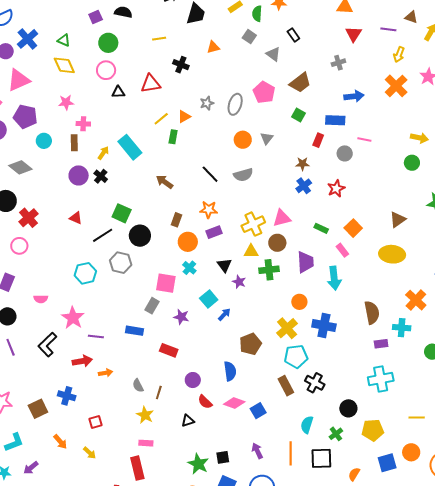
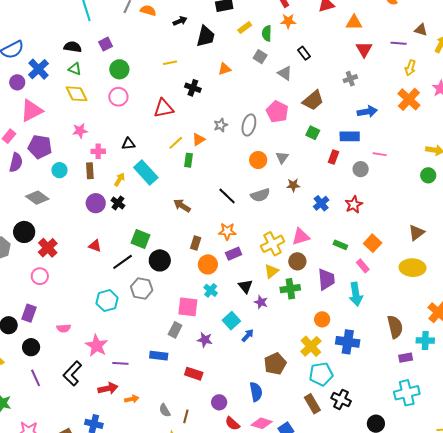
black semicircle: (123, 12) -> (73, 47), moved
black triangle: (118, 92) -> (128, 144), moved
brown star: (302, 164) -> (293, 185), moved
yellow triangle: (251, 251) -> (272, 271), turned -35

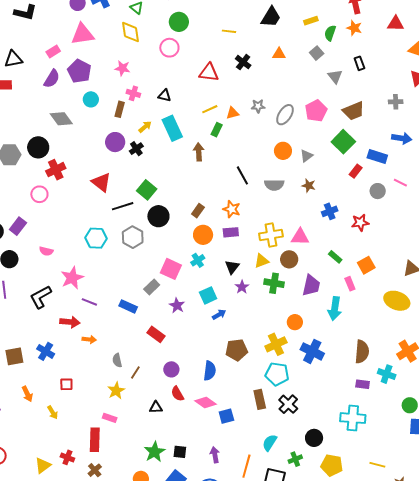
green square: (313, 133) -> (343, 142), size x1.6
brown arrow: (182, 206) -> (199, 152), moved, turned 36
red triangle: (95, 246) -> (101, 182), size x1.5

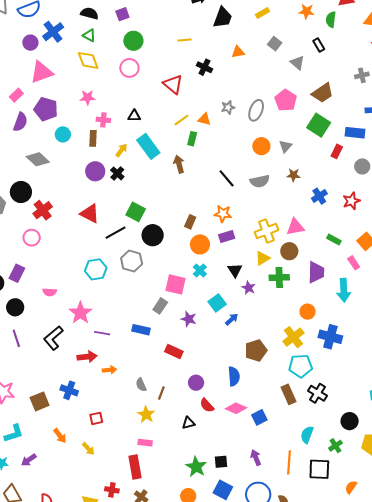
green semicircle: (330, 33) -> (331, 20), moved
red triangle: (209, 73) -> (173, 84), turned 45
orange triangle: (233, 113) -> (204, 119), turned 40

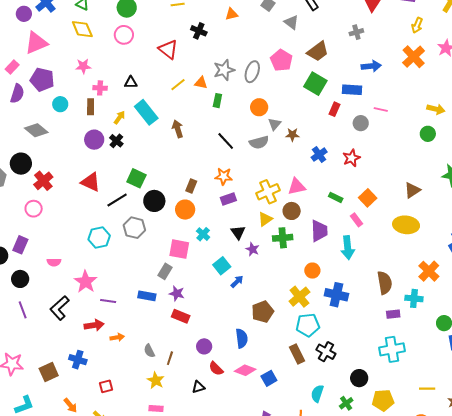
gray star: (228, 107) -> (224, 70), size x1.5
green rectangle: (192, 139) -> (217, 101), moved
gray triangle: (285, 146) -> (275, 124), moved
orange circle: (200, 244) -> (185, 210), moved
purple star: (189, 319) -> (177, 293), moved

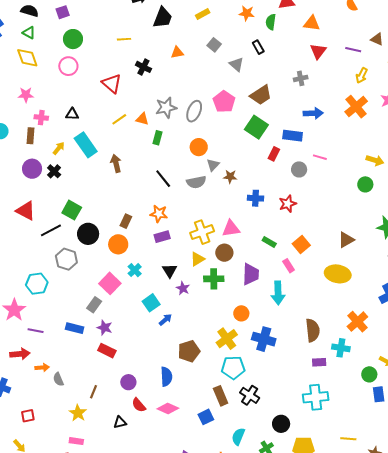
blue cross: (319, 155) -> (256, 198), turned 35
cyan hexagon: (99, 238) -> (37, 284), moved
pink square: (179, 249) -> (110, 283), turned 30
gray semicircle: (149, 351) -> (58, 379), moved
blue square: (269, 378) -> (206, 417), moved

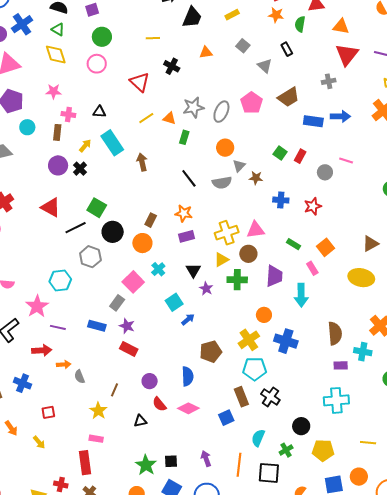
red triangle: (318, 51) -> (347, 54), size x1.4
green square: (256, 127) -> (280, 153), moved, size x0.6
blue rectangle: (293, 136) -> (313, 121), moved

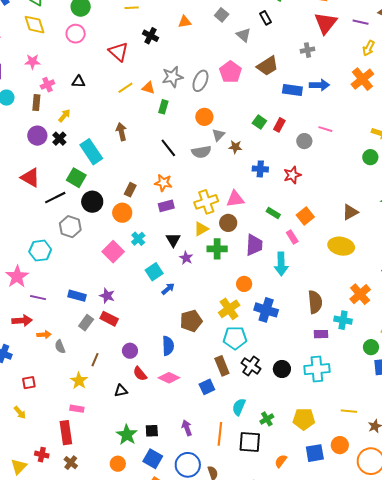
pink cross: (68, 115) -> (47, 85), turned -32
cyan rectangle: (112, 143) -> (91, 152), moved
gray rectangle: (117, 303) -> (86, 323), moved
black circle: (301, 426) -> (282, 369), moved

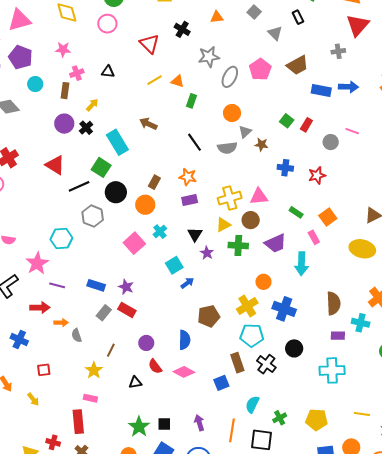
gray star: (172, 77) -> (209, 57), moved
brown arrow: (121, 132) -> (148, 124), turned -54
purple trapezoid: (254, 245) -> (275, 243), turned 60
black circle: (282, 369) -> (294, 348), moved

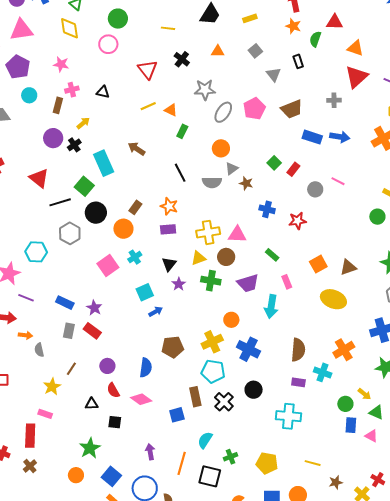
orange square: (328, 217) -> (318, 264), moved
gray rectangle: (104, 313) -> (69, 331), turned -35
black square: (164, 424) -> (115, 422), moved

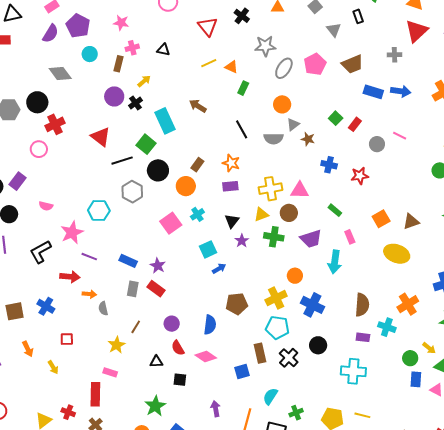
yellow line: (313, 463) -> (362, 415), moved

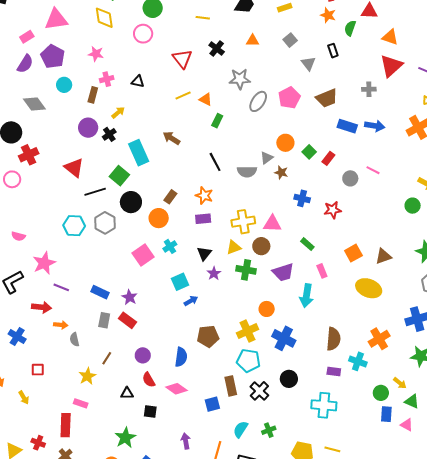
orange circle: (282, 104) -> (285, 143), moved
cyan hexagon: (99, 210) -> (74, 226), moved
green cross: (296, 413) -> (269, 430), moved

